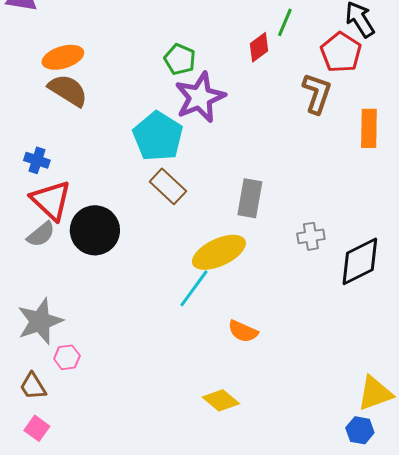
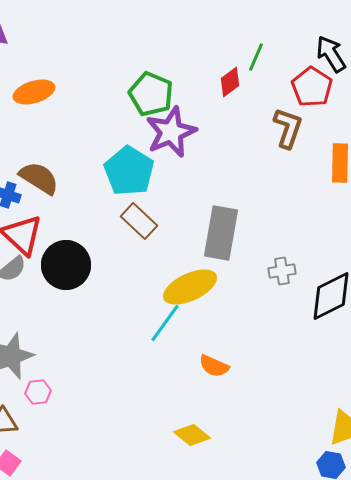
green pentagon: (180, 59) -> (151, 94), size x1.4
brown semicircle: (68, 90) -> (39, 178), moved
gray rectangle: (250, 198) -> (221, 233), size x1.4

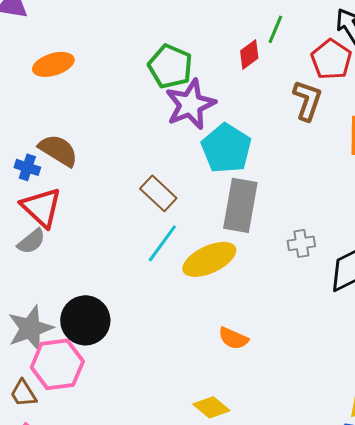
cyan pentagon: (129, 171) -> (226, 148), moved
black circle: (66, 265) -> (85, 320), moved
cyan line: (165, 323) -> (162, 243), moved
pink hexagon: (38, 392) -> (57, 364), size x2.0

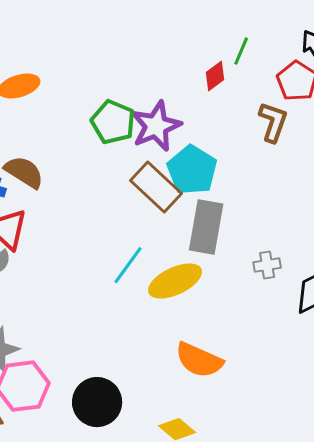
green pentagon: (170, 66) -> (113, 122), moved
brown rectangle: (158, 193) -> (156, 187), moved, size x1.4
black circle: (85, 320) -> (97, 402), moved
orange semicircle: (233, 338) -> (199, 360), size x1.6

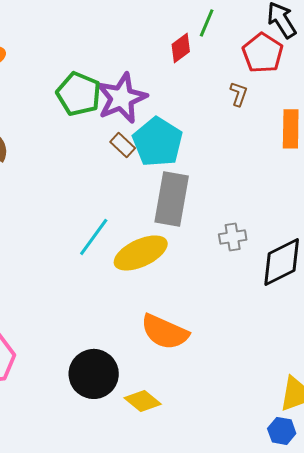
brown L-shape: (273, 122) -> (239, 94), size x0.6
brown rectangle: (156, 187) -> (123, 145), moved, size x0.5
black circle: (97, 402) -> (94, 374), moved

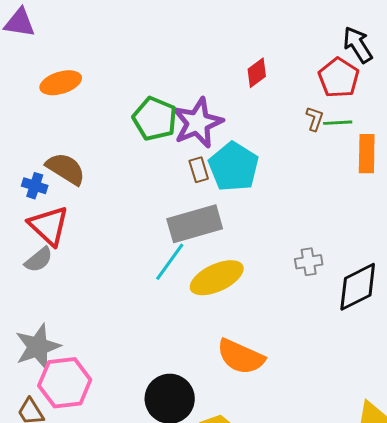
green line: (207, 23) -> (338, 123), moved, turned 64
brown rectangle: (123, 145) -> (199, 170), turned 30
gray rectangle: (172, 199) -> (195, 224), moved, turned 64

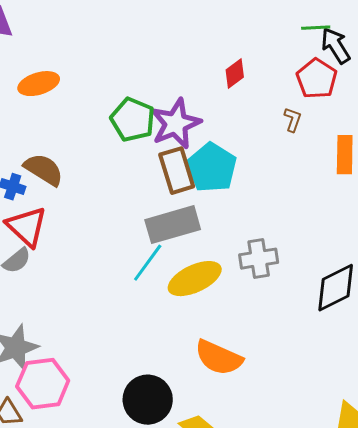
green line: (338, 123) -> (316, 28), moved
brown rectangle: (199, 170) -> (177, 171), size x1.8
gray cross: (309, 262) -> (259, 259), moved, size x1.4

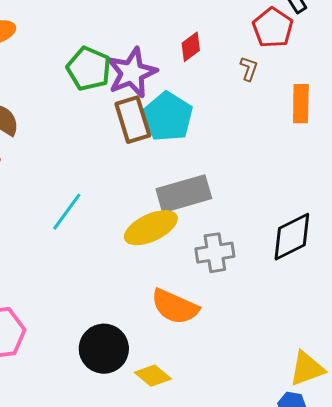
red diamond: (235, 74) -> (191, 47), moved
gray rectangle: (173, 225) -> (184, 194), moved
gray cross: (259, 259) -> (215, 253), moved
cyan line: (148, 263) -> (67, 212), moved

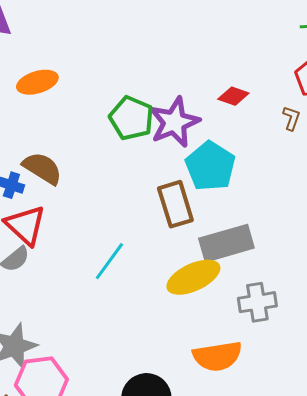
red diamond: (191, 47) -> (233, 96), turned 56
brown rectangle: (133, 120) -> (175, 204), moved
orange semicircle: (175, 307) -> (217, 356), turned -33

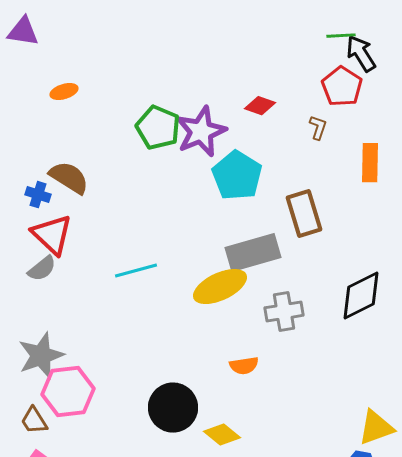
orange ellipse: (37, 82) -> (64, 92), size x0.7
brown rectangle: (175, 204) -> (304, 214), moved
cyan line: (109, 261) -> (136, 271), turned 39
orange semicircle: (217, 356) -> (244, 366), size x0.6

